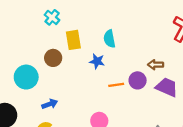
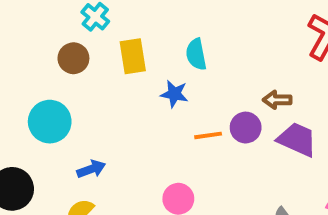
brown circle: (53, 58) -> (73, 58), moved

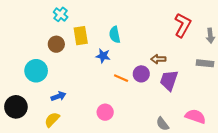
brown circle: (73, 58) -> (56, 44), moved
orange line: (208, 135) -> (121, 78), turned 32
purple trapezoid: (297, 139) -> (169, 80), turned -95

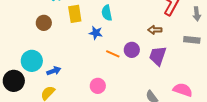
brown circle: (56, 44) -> (44, 23), moved
brown arrow: (158, 59) -> (155, 30), moved
cyan circle: (36, 71) -> (32, 61), moved

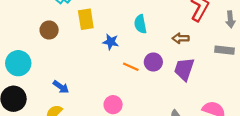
cyan semicircle: (107, 13) -> (140, 24), moved
cyan circle: (32, 61) -> (18, 63), moved
blue arrow: (54, 71) -> (61, 87), turned 56

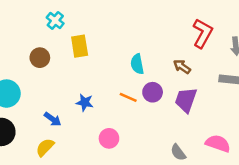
cyan semicircle: (140, 24) -> (137, 64), moved
brown arrow: (181, 38) -> (182, 67), turned 35
blue star: (111, 42) -> (85, 102), moved

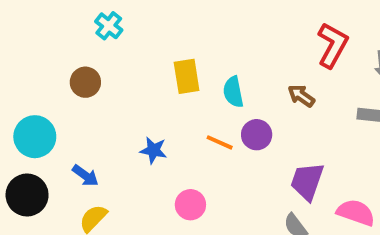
yellow rectangle: (80, 46) -> (187, 76), moved
purple trapezoid: (186, 100) -> (307, 181), moved
blue arrow: (53, 119) -> (85, 176), moved

